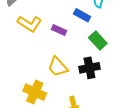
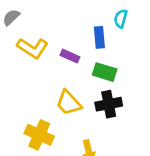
blue rectangle: (82, 15) -> (99, 37), turned 56
green rectangle: (98, 41) -> (105, 72), moved, turned -30

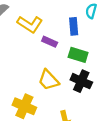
yellow L-shape: (33, 48) -> (30, 24), moved
black cross: (109, 104) -> (81, 81), turned 35

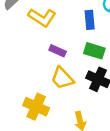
purple rectangle: (50, 42) -> (58, 51), moved

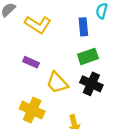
purple rectangle: (58, 51) -> (31, 62), moved
green rectangle: (94, 51) -> (88, 56), turned -36

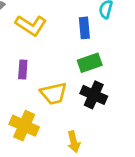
purple rectangle: (31, 62) -> (23, 69), turned 70
yellow trapezoid: (57, 83) -> (54, 94), turned -60

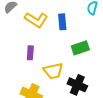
blue rectangle: (84, 28) -> (62, 22), moved
black cross: (94, 95) -> (77, 85), moved

